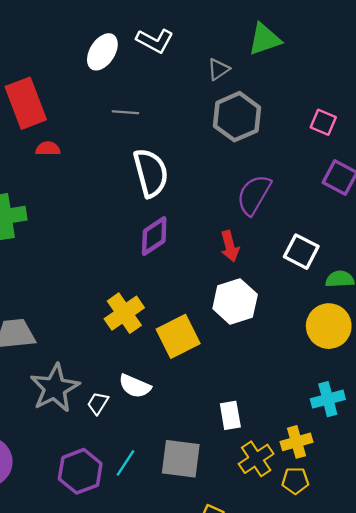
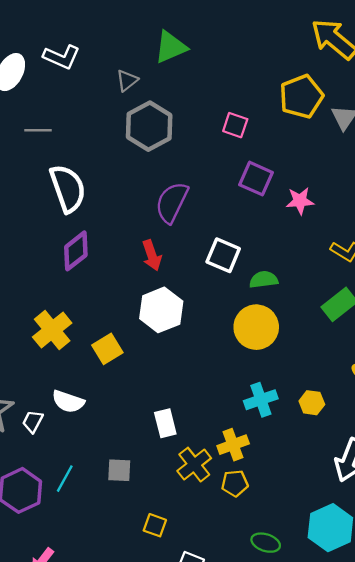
yellow square: (178, 336) -> (107, 349), size x0.7
gray square: (181, 459) -> (119, 470), size x0.6

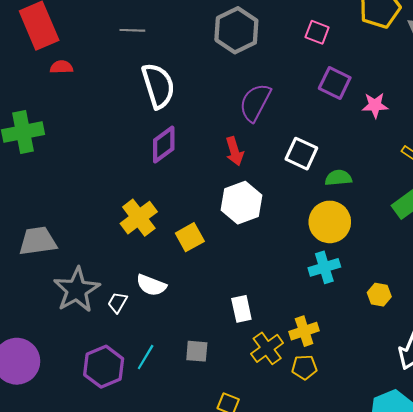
cyan cross: (261, 400) -> (324, 267), moved

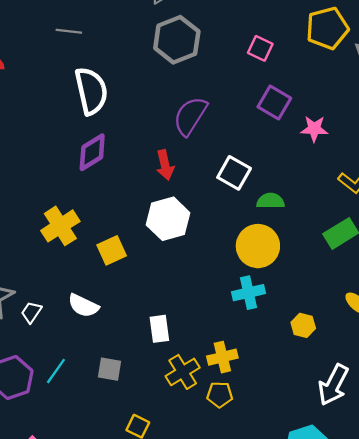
white semicircle: (151, 285) -> (83, 306), moved

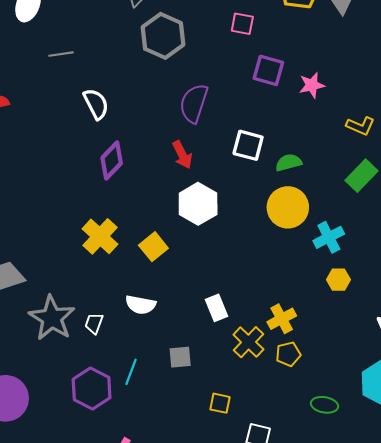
white semicircle: (91, 91) -> (96, 104), size x0.7
cyan cross: (249, 293) -> (329, 237), moved
yellow hexagon: (303, 325) -> (338, 280), moved

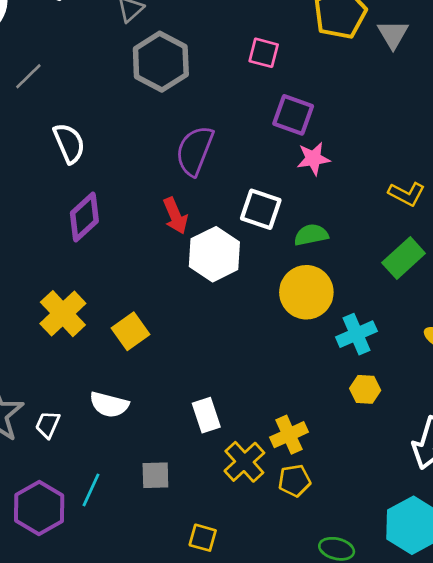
gray line: (61, 54) -> (28, 76), turned -40
pink star: (312, 85) -> (313, 159), moved
white hexagon: (198, 204) -> (214, 254), moved

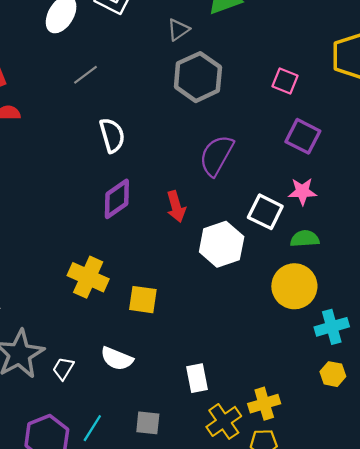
pink star: (313, 159) -> (302, 191), moved
red arrow: (175, 216) -> (176, 207), moved
yellow cross: (63, 314) -> (88, 277), turned -30
yellow square: (131, 331) -> (143, 300), turned 36

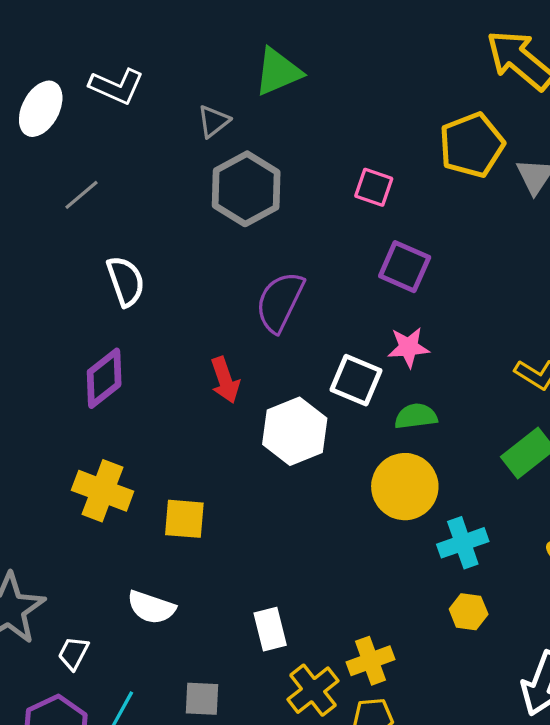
purple diamond: (117, 199) -> (104, 378), moved
white trapezoid: (63, 369) -> (73, 653), moved

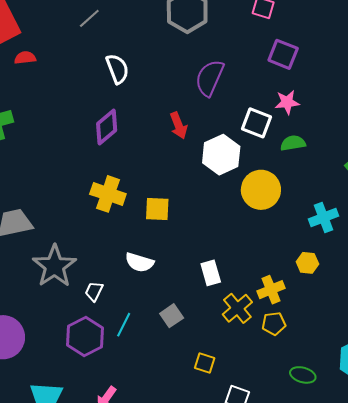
yellow circle: (405, 487) -> (261, 190), moved
yellow hexagon: (469, 612) -> (307, 263), moved
gray square: (202, 699) -> (172, 316), turned -35

